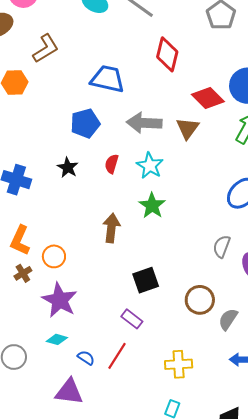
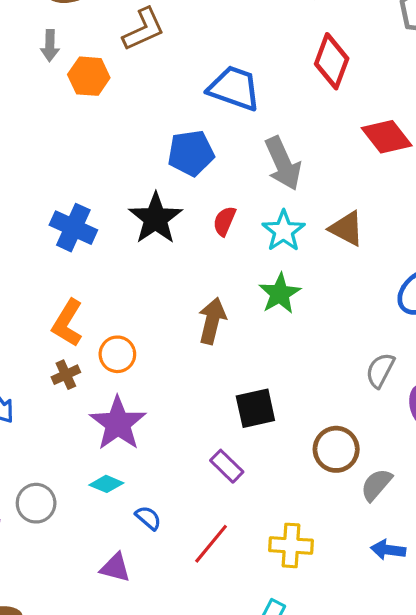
gray arrow: (144, 123) -> (283, 163), turned -124
brown triangle: (188, 128) -> (346, 229), moved, turned -45
black star: (68, 167) -> (156, 218), size x1.6
red line: (117, 356) -> (211, 544), moved
purple triangle: (69, 392) -> (115, 568), size x0.7

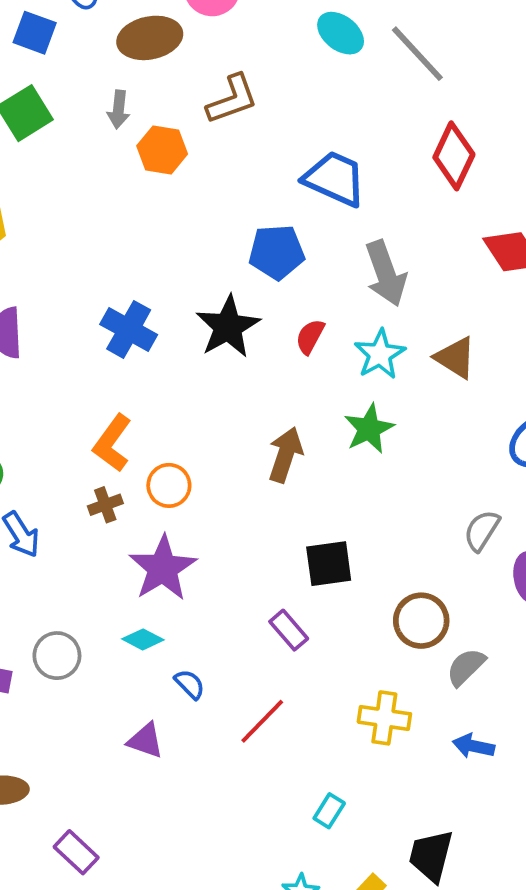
yellow cross: (291, 545) -> (384, 718), moved

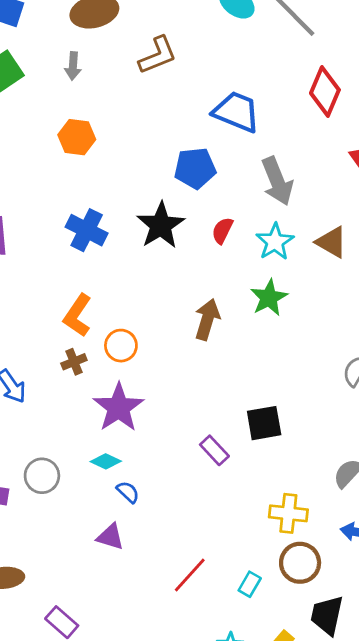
orange hexagon: (162, 150) -> (77, 137), moved
black square: (329, 564) -> (264, 423), moved
brown circle: (421, 621) -> (300, 563), moved
blue semicircle: (190, 684) -> (128, 492), moved
red line: (262, 721) -> (190, 575), moved

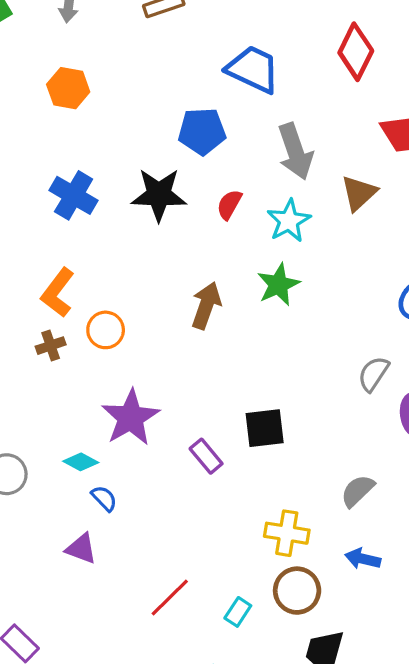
black star: (161, 225) -> (159, 195), turned 30
brown triangle: (331, 242) -> (359, 193), moved, turned 44
purple star: (119, 408) -> (131, 418), moved

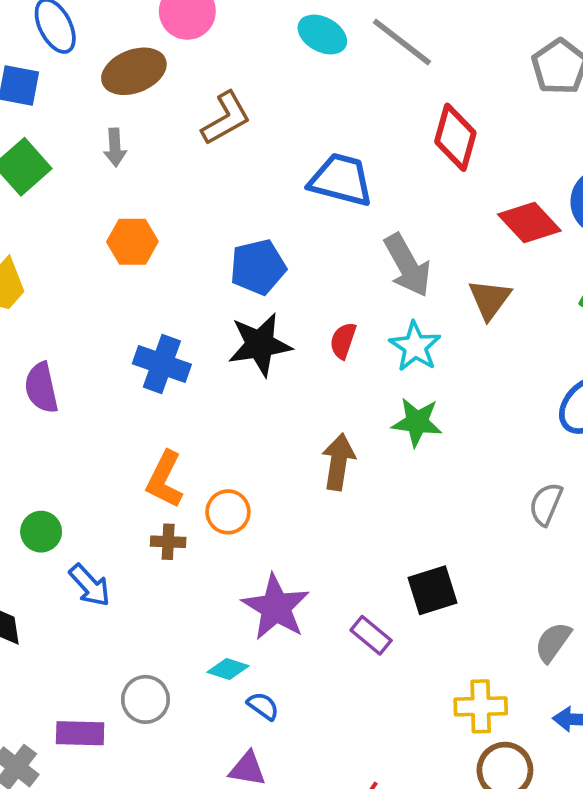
blue pentagon: (202, 131) -> (258, 267), moved
green star: (278, 285) -> (417, 422), turned -30
brown cross: (51, 346) -> (168, 542), turned 32

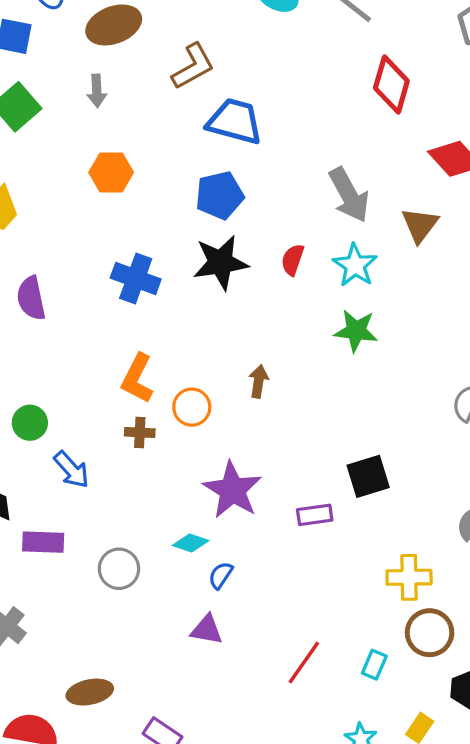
blue trapezoid: (341, 180) -> (235, 121), moved
brown arrow: (338, 462) -> (259, 381), moved, size x0.7
purple rectangle: (371, 635) -> (315, 515), turned -48
blue semicircle: (263, 706) -> (221, 575), turned -92
purple rectangle: (80, 733) -> (43, 542), moved

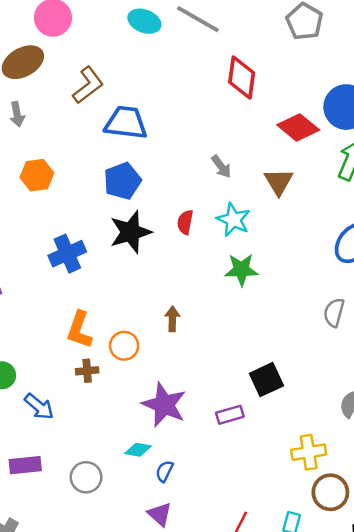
gray arrow: (349, 195) -> (221, 166), size x0.6
blue cross: (136, 279) -> (67, 254), turned -36
purple triangle: (207, 630) -> (160, 514), turned 40

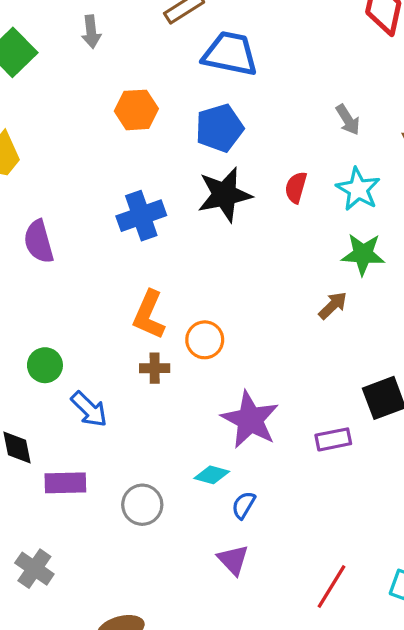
orange hexagon: (37, 175) -> (136, 110), moved
brown arrow: (172, 319) -> (333, 305), moved, turned 40

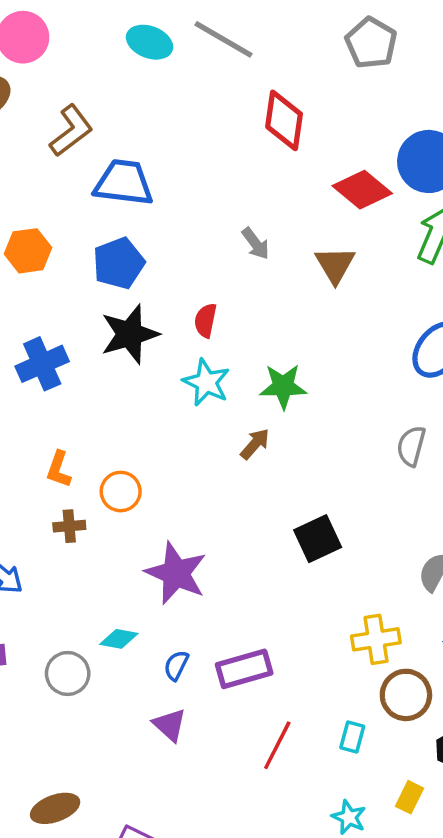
cyan star: (358, 189) -> (206, 382), moved
orange L-shape: (149, 315) -> (59, 469), size x0.7
purple rectangle: (333, 439) -> (244, 669), moved, size x1.4
cyan diamond: (212, 475) -> (119, 639), moved

